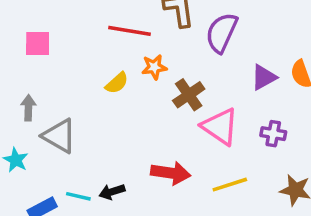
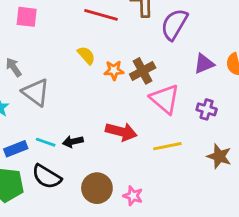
orange star: (154, 67) -> (114, 70), moved
yellow semicircle: (117, 83) -> (86, 55), turned -96
gray arrow: (28, 108) -> (14, 67), turned -42

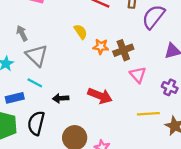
pink triangle: (165, 99) -> (138, 75), size x0.7
cyan line: (46, 142) -> (35, 83), moved
yellow line: (167, 146) -> (148, 114), moved
black semicircle: (47, 177) -> (36, 123), turned 65

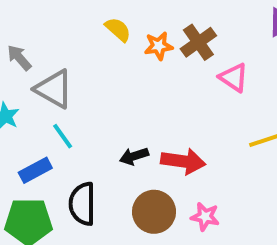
cyan line: (35, 83) -> (63, 136), turned 42
red arrow: (100, 96) -> (183, 161), moved
black arrow: (61, 98) -> (134, 156), moved

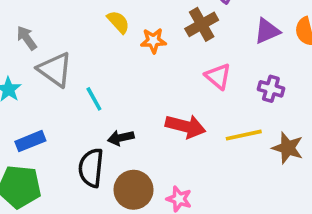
brown cross: (198, 42) -> (202, 24), moved
cyan line: (63, 136) -> (94, 99), moved
red arrow: (183, 161) -> (185, 126), moved
black semicircle: (82, 204) -> (91, 168), moved

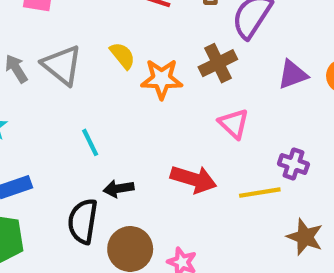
orange star: (153, 41) -> (162, 79), size x1.4
gray triangle: (55, 70) -> (62, 65), moved
purple cross: (271, 89) -> (293, 164), moved
brown star: (288, 148) -> (305, 237), moved

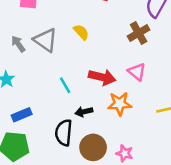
orange star: (162, 79) -> (120, 104), moved
pink triangle: (234, 124) -> (137, 72), moved
red arrow: (193, 179) -> (102, 77), moved

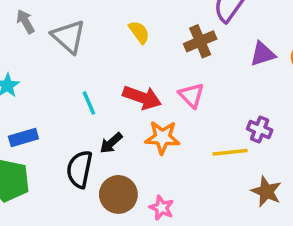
yellow semicircle: (81, 32) -> (139, 32), moved
gray arrow: (18, 44) -> (25, 22), moved
black arrow: (84, 112) -> (111, 143), turned -35

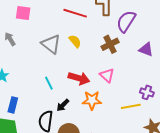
gray triangle: (68, 37) -> (51, 44), moved
purple triangle: (263, 54) -> (146, 49), turned 42
blue rectangle: (23, 138) -> (13, 105), turned -56

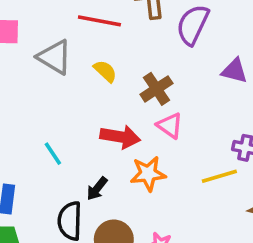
gray triangle: (51, 44) -> (54, 57), moved
brown cross: (110, 44) -> (156, 89), moved
cyan line: (49, 83) -> (53, 154), moved

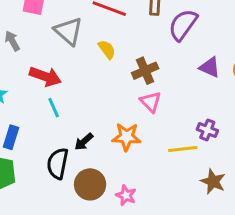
red arrow: (120, 137) -> (45, 76), moved

